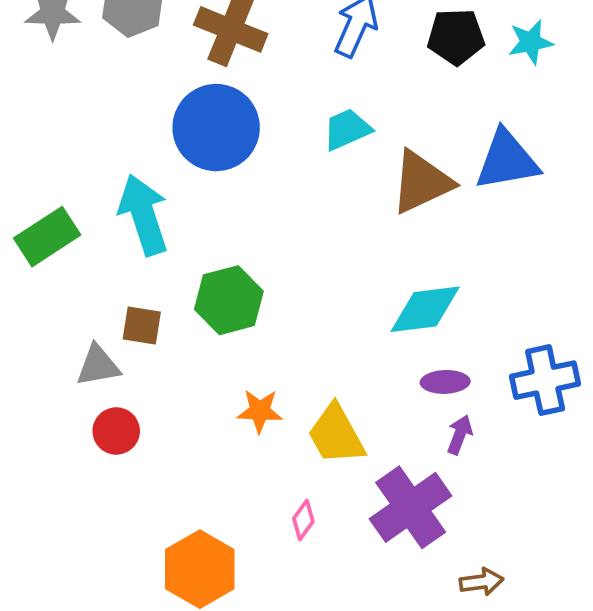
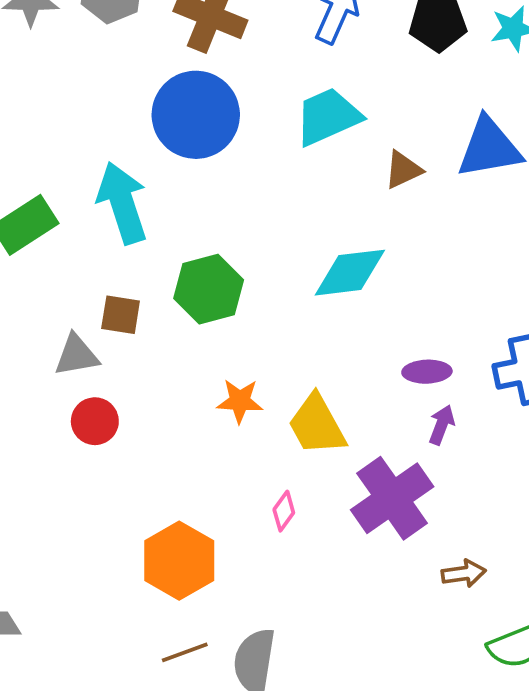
cyan trapezoid: (347, 129) -> (328, 117), size x1.4
brown triangle: (421, 182) -> (403, 170), size x0.6
cyan diamond: (425, 309) -> (350, 273), moved

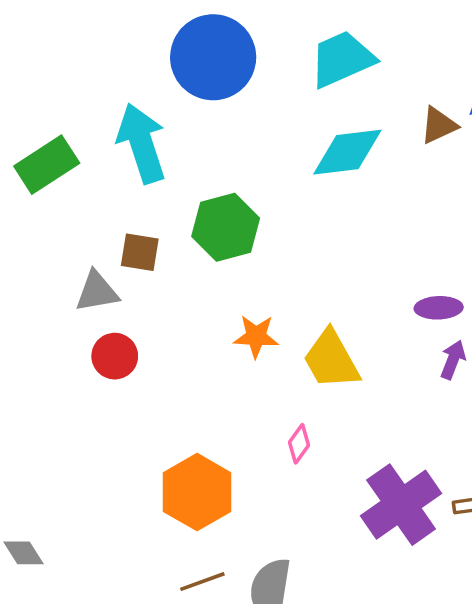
brown triangle: (403, 170) -> (439, 125), moved
cyan diamond: (350, 273) -> (347, 152), moved
purple cross: (392, 498) -> (401, 505), moved

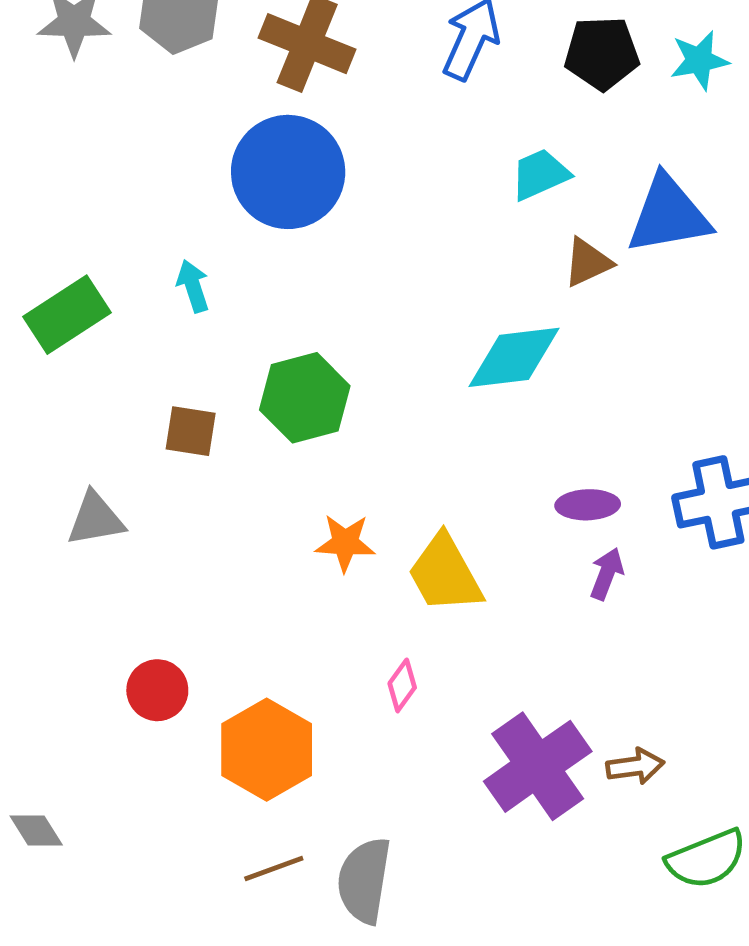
cyan trapezoid: (342, 59) -> (540, 174), moved, size x0.7
cyan arrow: (142, 143) -> (193, 286), size x0.5
cyan diamond: (347, 152) -> (514, 357), moved
gray triangle: (97, 292) -> (96, 519), moved
red circle: (115, 356) -> (157, 690), moved

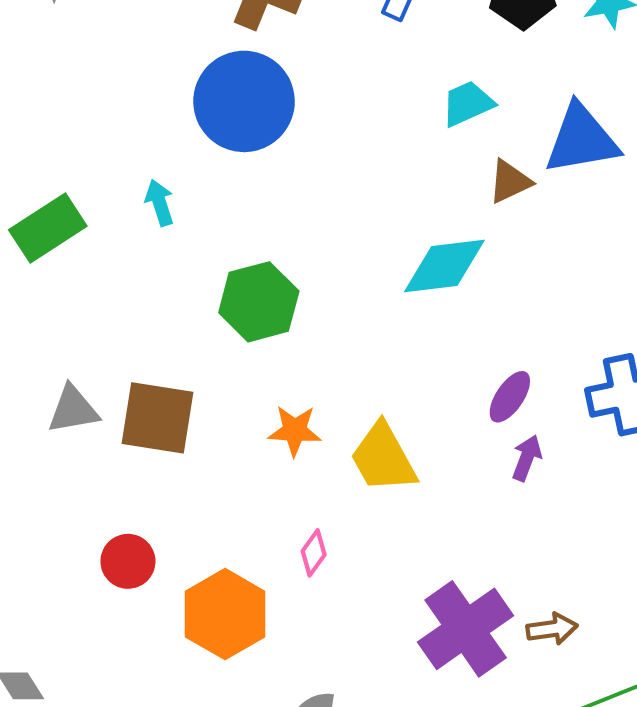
brown square: (191, 431) -> (158, 418), moved, size x1.6
purple ellipse: (588, 505) -> (510, 397), turned -54
pink diamond: (402, 685) -> (314, 553), moved

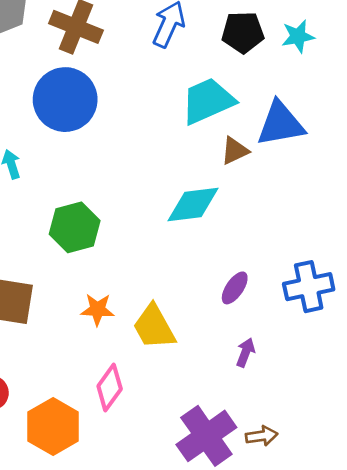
cyan trapezoid: (468, 104) -> (208, 101), size x1.6
purple arrow: (527, 458) -> (245, 353), moved
pink diamond: (314, 553) -> (110, 387), size x1.6

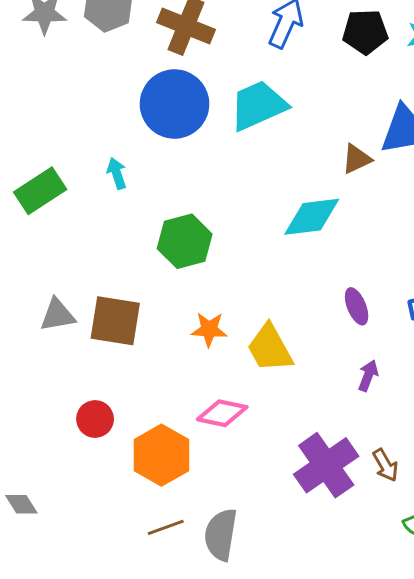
cyan trapezoid: (208, 101) -> (258, 105), moved
purple ellipse: (235, 288) -> (357, 306), turned -56
pink diamond: (110, 387) -> (222, 413), turned 66
brown arrow: (262, 436) -> (385, 465), turned 68

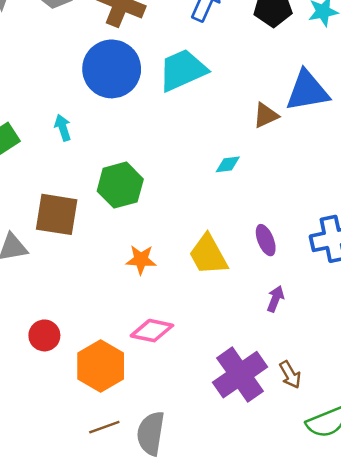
cyan diamond: (312, 217) -> (228, 164), size x0.5
brown square: (115, 321) -> (57, 214), moved
yellow trapezoid: (270, 348) -> (208, 255), moved

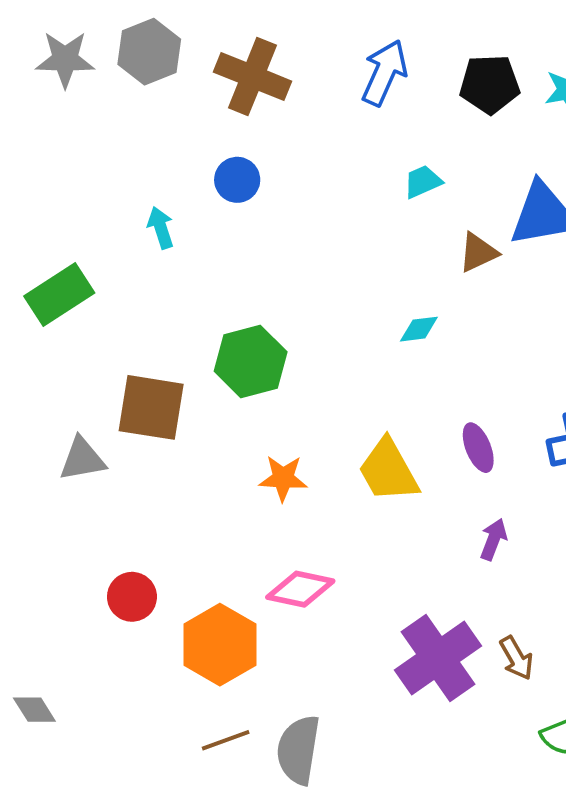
blue circle: (112, 69) -> (237, 180), size x0.5
cyan trapezoid: (183, 70) -> (423, 182), moved, size x0.5
cyan arrow: (63, 128) -> (161, 228), moved

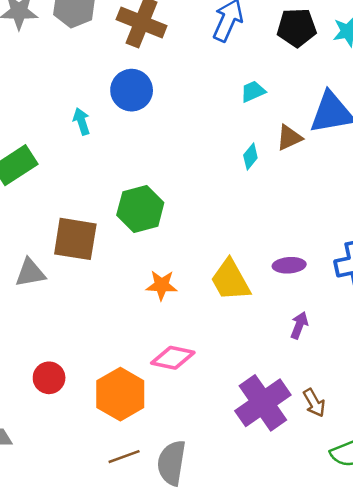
blue circle: (237, 180) -> (132, 90), size x1.4
cyan diamond: (419, 329) -> (250, 156), moved, turned -44
purple ellipse: (478, 448) -> (289, 265), turned -72
red circle: (132, 597) -> (49, 378), moved

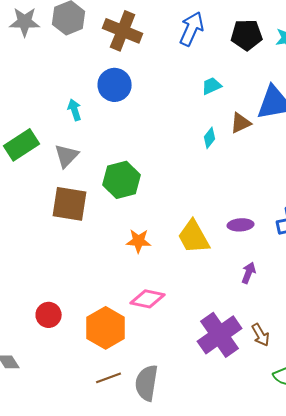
gray triangle: (30, 273) -> (67, 156), moved, turned -36

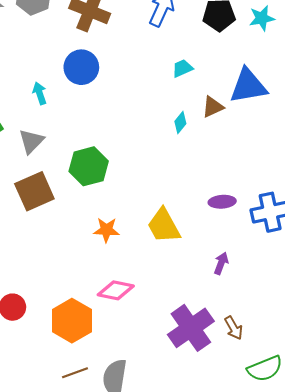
brown square: (70, 204) -> (34, 191), turned -33
purple ellipse: (241, 225) -> (222, 202), moved

